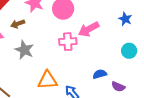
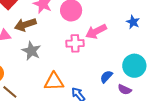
brown arrow: (18, 24) -> (25, 25), size x1.5
cyan circle: (129, 51) -> (134, 66), moved, size x1.5
blue semicircle: (100, 74) -> (106, 77), turned -32

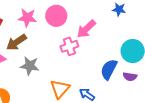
blue semicircle: (106, 77) -> (109, 69), size x1.5
orange triangle: (54, 82) -> (60, 89), turned -30

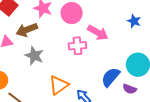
pink arrow: (86, 29) -> (98, 33), turned -120

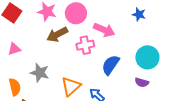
brown arrow: (27, 30) -> (57, 34), moved
gray star: (34, 56) -> (40, 73), moved
blue semicircle: (111, 77) -> (111, 65), moved

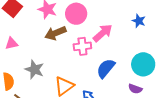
pink arrow: (104, 30) -> (103, 33), turned -70

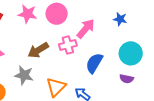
blue star: (139, 21) -> (120, 19), moved
brown arrow: (55, 33) -> (38, 50), moved

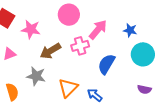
pink star: (27, 14) -> (31, 29), moved
blue star: (120, 19) -> (130, 30), moved
purple semicircle: (127, 79) -> (144, 89), moved

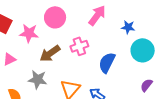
pink circle: (69, 15) -> (55, 17), moved
pink arrow: (98, 30) -> (97, 15), moved
purple semicircle: (144, 89) -> (146, 85), turned 120

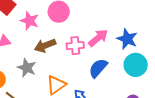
pink arrow: (97, 15) -> (98, 38), moved
blue star: (128, 27) -> (127, 39), size x1.5

